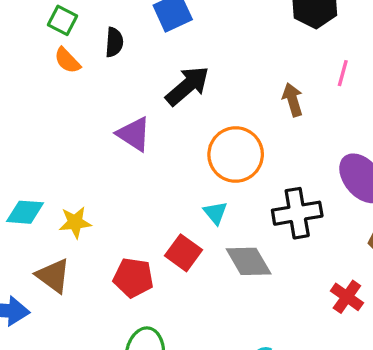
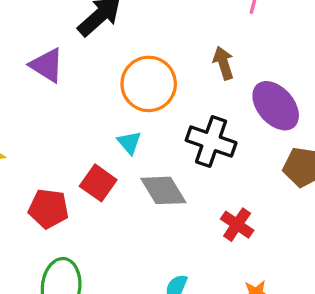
brown arrow: (293, 100) -> (223, 63), moved
black cross: (297, 213) -> (211, 142), turned 30
red cross: (347, 297) -> (237, 225), moved

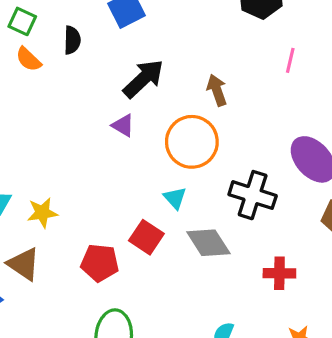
brown arrow: (223, 63) -> (217, 90), moved
purple triangle: (47, 65) -> (123, 125), moved, size x0.7
red cross: (237, 225) -> (279, 273), turned -32

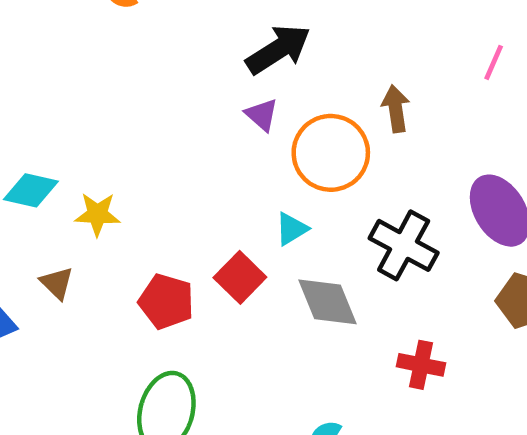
brown arrow: (217, 90) -> (396, 109), moved
purple triangle: (123, 125) -> (262, 115), moved
cyan triangle: (175, 198) -> (292, 229), turned 30
brown triangle: (24, 264) -> (57, 283), size x0.7

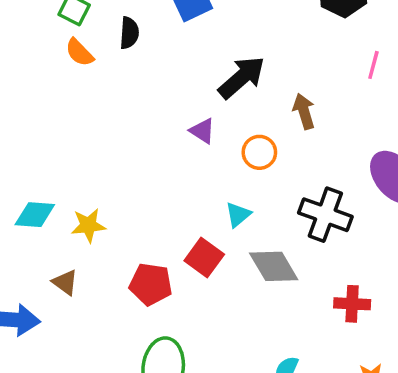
black arrow: (278, 49) -> (242, 77), moved
orange circle: (331, 153) -> (259, 152), size x0.6

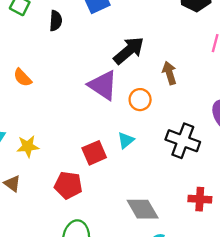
orange semicircle: (79, 52) -> (23, 78), moved
purple triangle: (202, 131) -> (103, 85), size x1.8
red square: (204, 257) -> (94, 153), moved, turned 30
gray diamond: (274, 266) -> (143, 209), moved

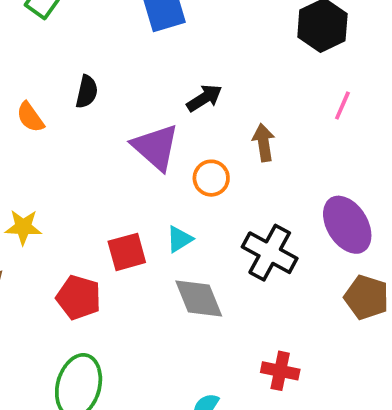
black semicircle: (56, 21) -> (87, 92), moved
black arrow: (129, 51) -> (204, 98), size x0.7
red cross: (200, 199) -> (280, 371), moved
gray diamond: (143, 209) -> (199, 299), moved

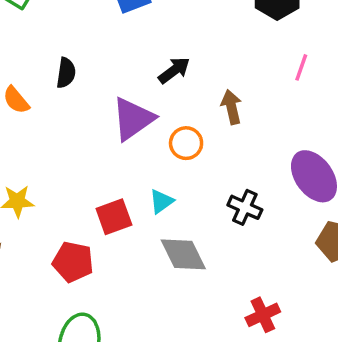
purple triangle: (156, 147) -> (133, 119), turned 48
black cross: (270, 253) -> (245, 207), size x0.7
red cross: (280, 371) -> (263, 315), turned -32

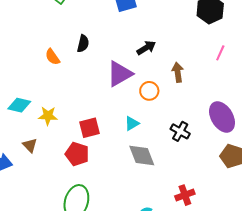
red square: (114, 217) -> (90, 128), moved

